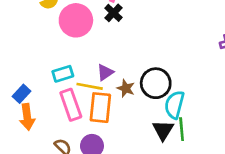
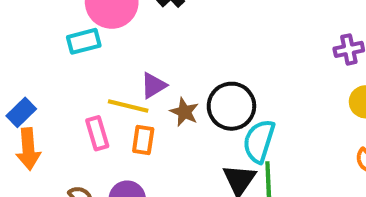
cyan rectangle: (63, 74) -> (84, 41), moved
pink rectangle: (71, 105) -> (97, 133), size x0.7
orange rectangle: (100, 108) -> (143, 140), size x0.6

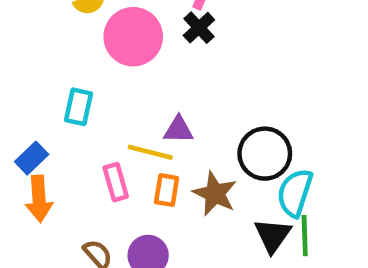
cyan rectangle: (84, 41) -> (78, 107), moved, turned -64
purple triangle: (153, 85) -> (178, 130), turned 32
brown star: (184, 112) -> (215, 194), moved, size x1.4

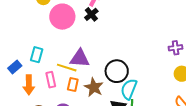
cyan rectangle: (78, 107) -> (37, 55), moved
purple triangle: (178, 130) -> (80, 58), size x1.5
orange arrow: (39, 199) -> (29, 85), moved

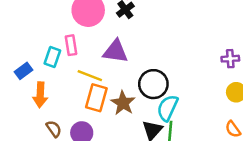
purple triangle: (80, 58) -> (115, 51), moved
pink rectangle: (51, 80) -> (71, 45), moved
orange rectangle: (73, 84) -> (96, 98), size x1.5

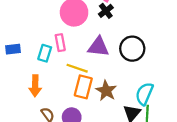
blue rectangle: (24, 71) -> (13, 49), moved, turned 32
black circle: (153, 84) -> (132, 49), moved

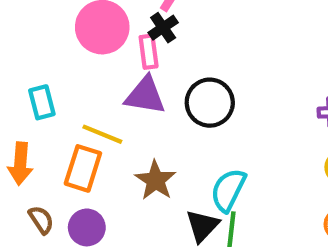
pink rectangle: (60, 43) -> (149, 52), moved
cyan rectangle: (45, 53) -> (42, 102), turned -35
orange rectangle: (83, 87) -> (83, 168), moved

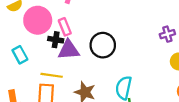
black cross: (163, 28) -> (56, 40), moved, turned -32
cyan rectangle: (42, 102) -> (20, 55), moved

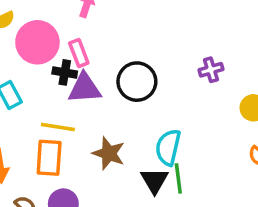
purple cross: (167, 34) -> (211, 70), moved

